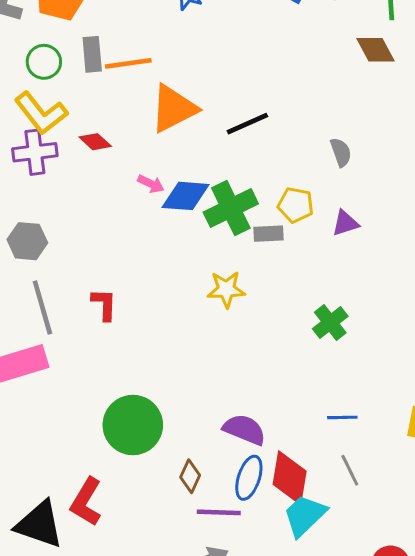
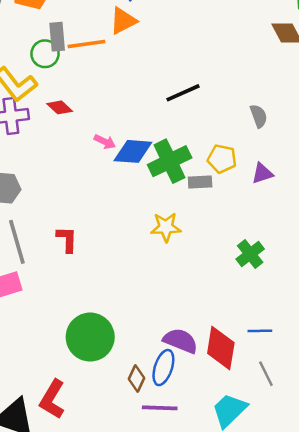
green circle: (44, 62) -> (45, 54), moved
orange triangle: (174, 109) -> (123, 21), moved, size x0.7
blue ellipse: (249, 478) -> (163, 368), moved
red diamond: (290, 478) -> (221, 348), moved

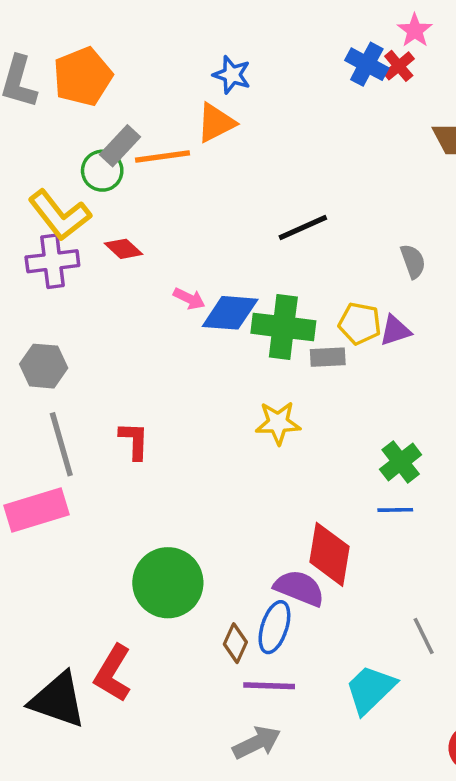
gray rectangle: (57, 37) -> (120, 146), turned 48
green cross: (170, 161) -> (283, 327), turned 33
purple triangle: (262, 173) -> (395, 331), moved
blue line: (260, 331) -> (395, 510), moved
red diamond: (221, 348) -> (330, 554), moved

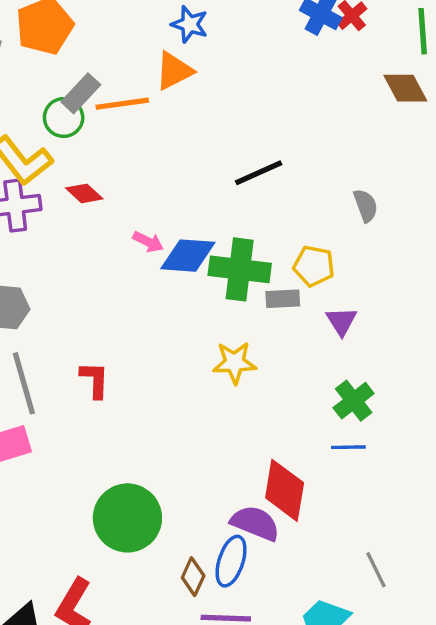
purple triangle: (395, 331) -> (341, 321), moved, turned -44

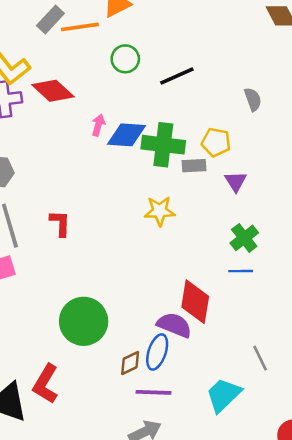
green circle: (64, 117) -> (125, 59), moved
red diamond: (84, 193) -> (53, 91), size x1.6
pink arrow: (148, 242) -> (98, 125), turned -100
brown diamond: (193, 577) -> (130, 363), turned 40

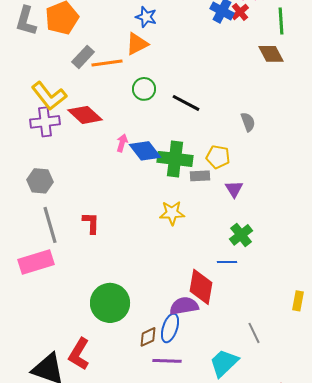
black line: (177, 76) -> (186, 103), turned 52
blue diamond: (126, 135) -> (145, 151), turned 48
blue line: (241, 271) -> (227, 262), moved
purple semicircle: (174, 325) -> (184, 306), turned -32

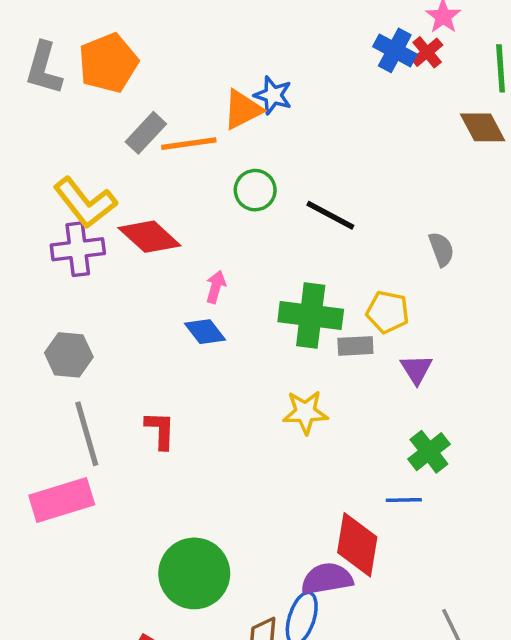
blue star: (146, 17) -> (273, 95), moved
blue diamond: (145, 151) -> (205, 332), moved, size x0.7

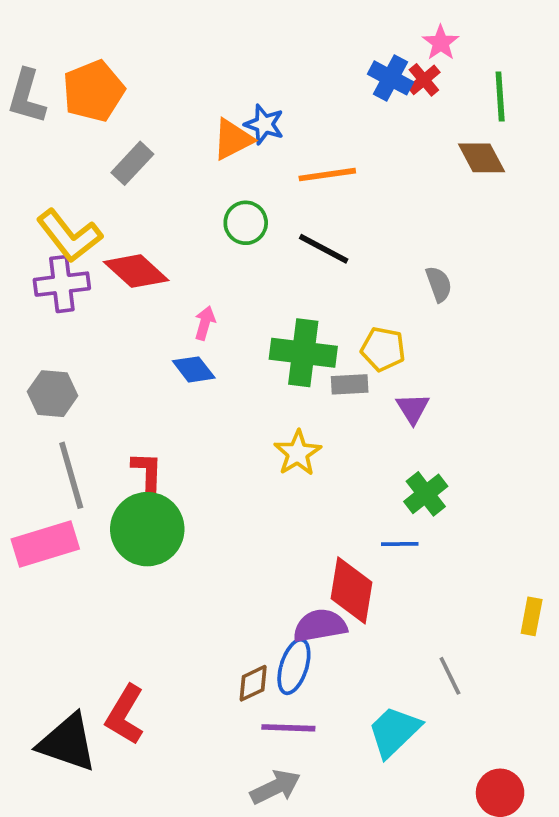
orange line: (189, 144) -> (327, 175), moved
yellow star: (305, 412) -> (298, 453), turned -30
green circle: (194, 573) -> (147, 529), moved

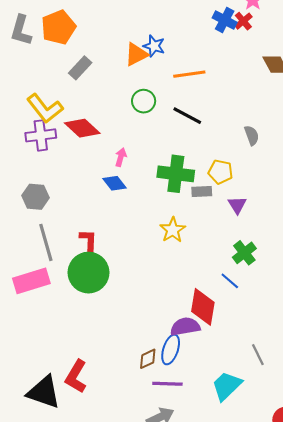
blue line: (400, 544) -> (230, 281), turned 42

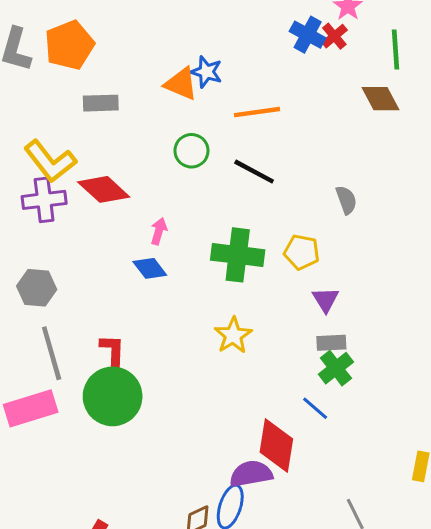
orange triangle: (136, 54) -> (181, 84), turned 50
gray rectangle: (80, 68) -> (101, 103), turned 45
gray rectangle: (202, 192) -> (331, 343), moved

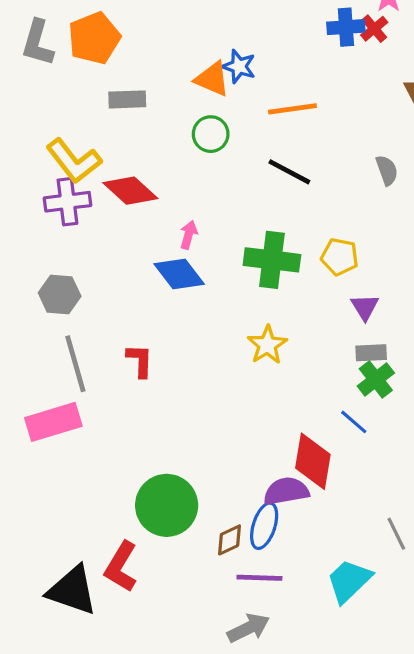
blue cross: (308, 35) -> (346, 27), turned -32
green circle: (191, 151) -> (211, 134), moved
gray semicircle: (346, 200) -> (387, 170), moved
blue diamond: (150, 268) -> (179, 274), size x1.4
green circle: (113, 396) -> (167, 505), moved

